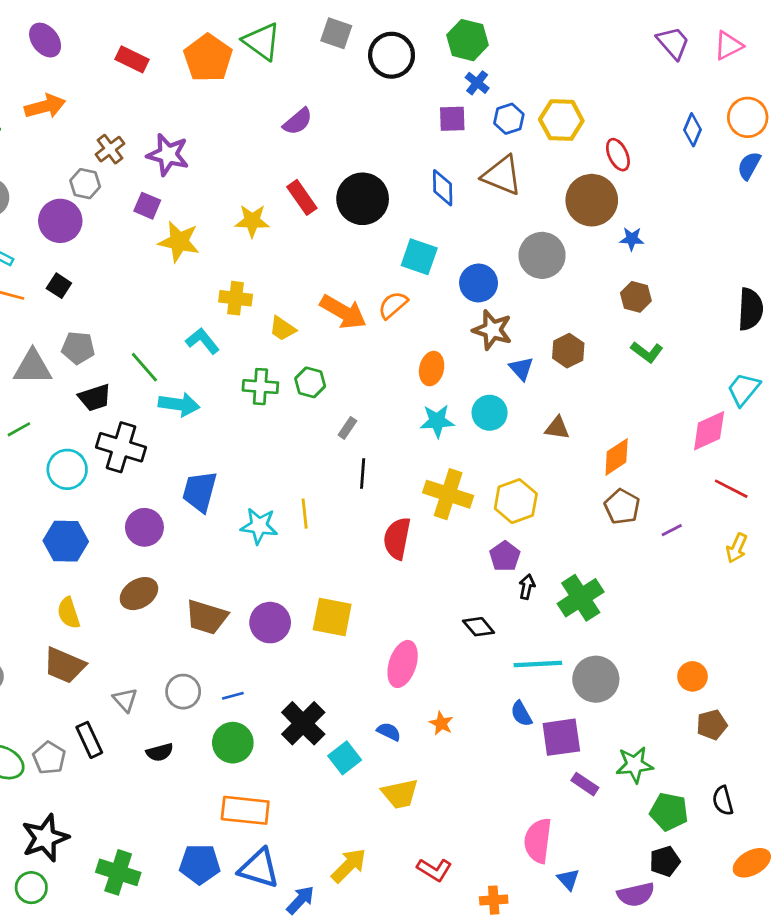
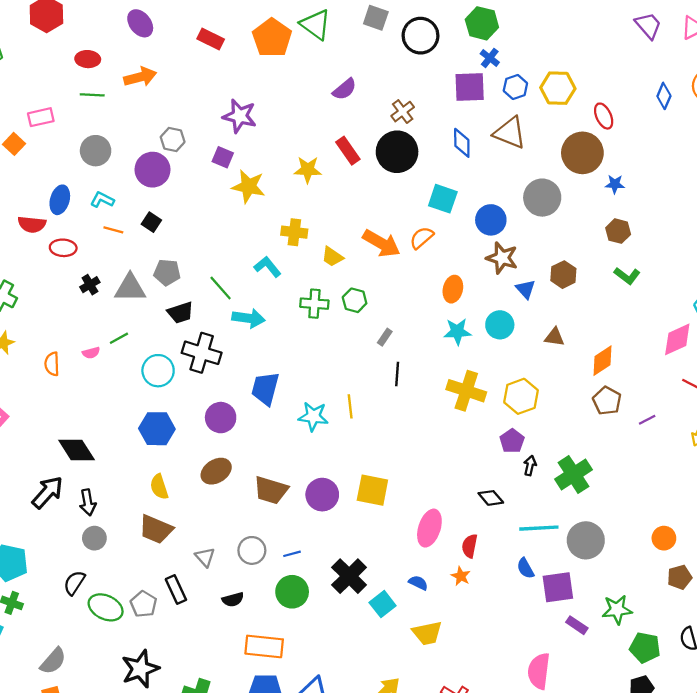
purple square: (452, 119) -> (470, 87), size x1.4
brown cross: (110, 149) -> (403, 112), moved
red semicircle: (397, 538) -> (470, 546), moved, size x0.7
orange rectangle: (245, 810) -> (264, 646), moved

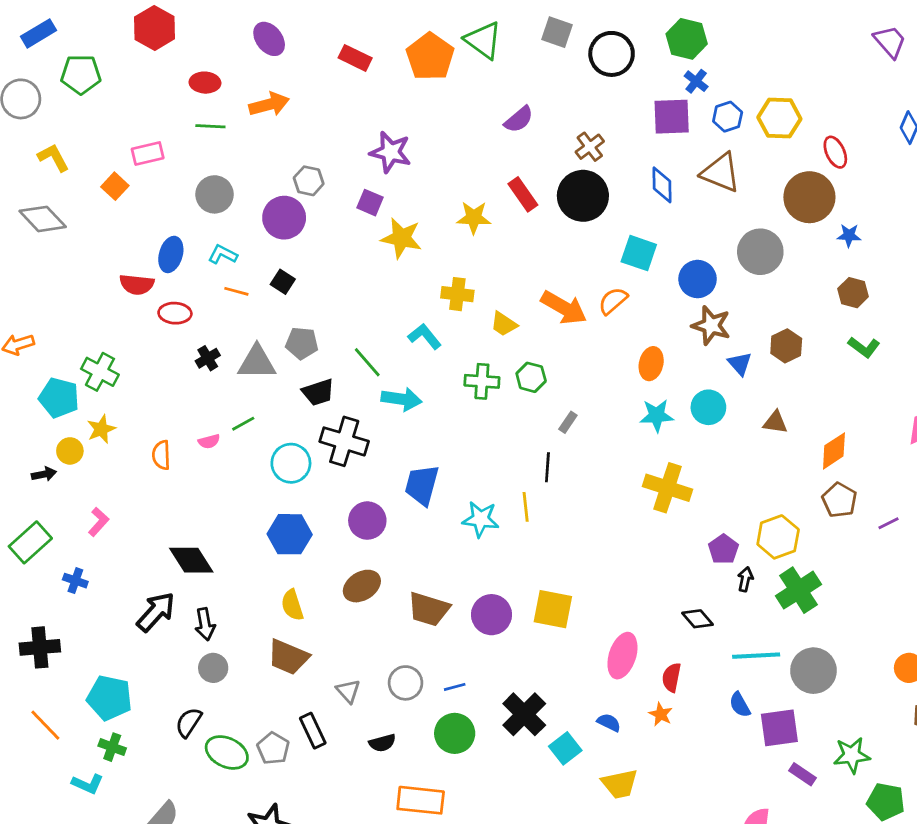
black line: (397, 374) -> (547, 467), moved
yellow hexagon: (521, 396) -> (778, 537), moved

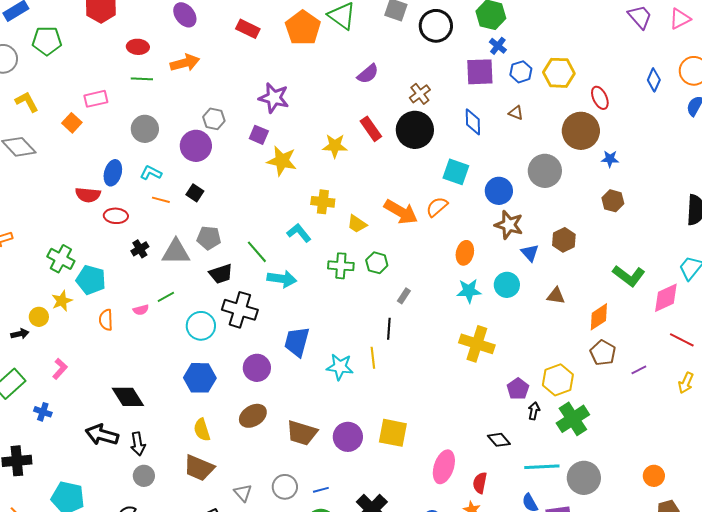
brown triangle: (721, 173) -> (516, 113), size x0.5
green L-shape: (864, 347) -> (629, 276), moved, size x1.4
cyan pentagon: (59, 398) -> (91, 280), moved
black arrow: (156, 612) -> (102, 435), turned -116

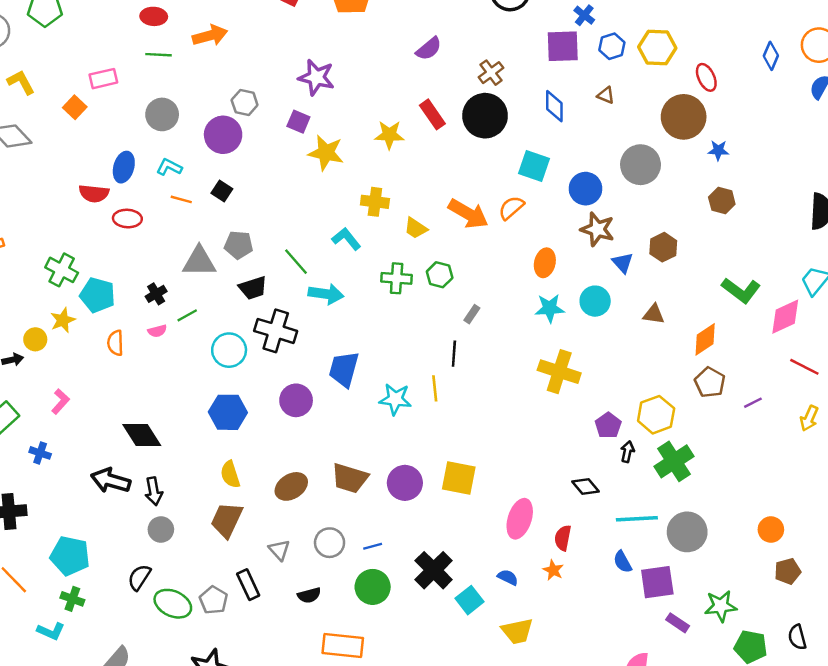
black cross: (140, 249) -> (156, 294), moved
brown ellipse: (253, 416) -> (291, 486), moved
brown trapezoid: (199, 468) -> (227, 520), turned 92

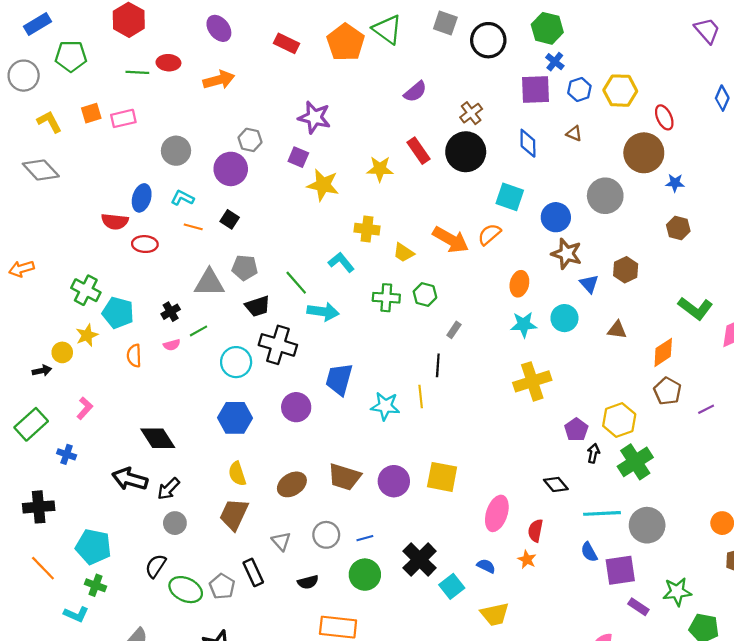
green line: (158, 55) -> (137, 72), moved
orange square: (75, 107) -> (91, 113), moved, turned 30
yellow cross: (559, 372) -> (532, 381), turned -36
black arrow: (154, 491) -> (168, 489), turned 55

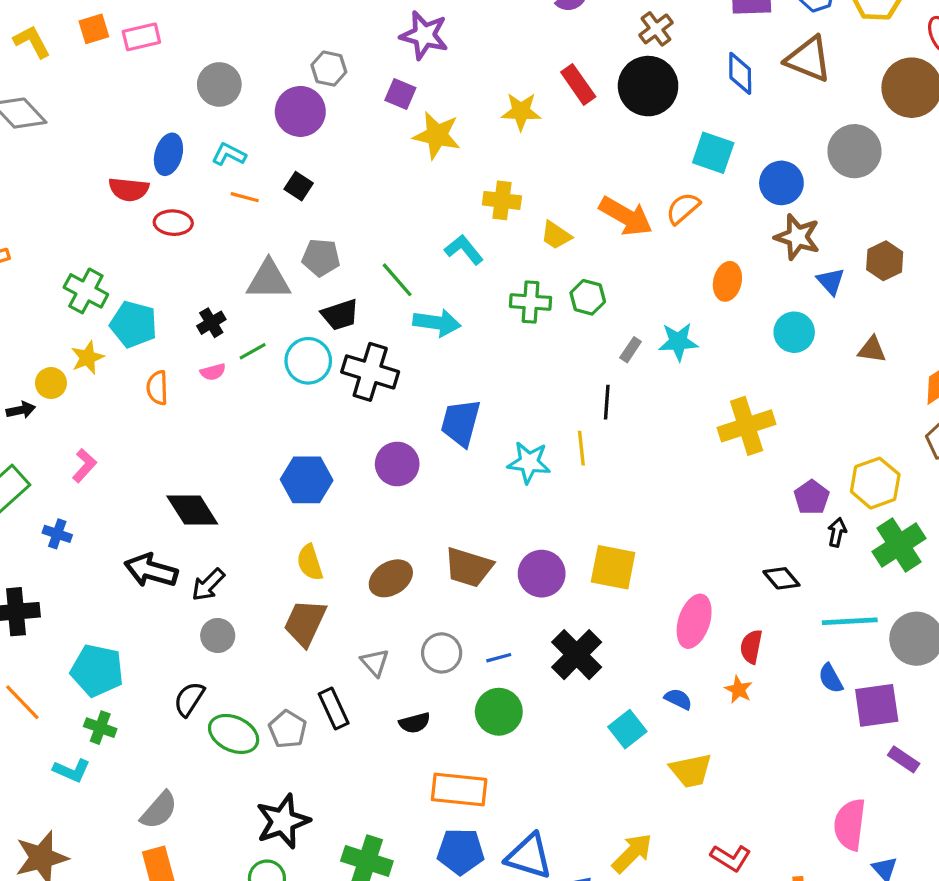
brown triangle: (574, 134) -> (808, 59), size x2.0
cyan star: (524, 325) -> (678, 342), moved
cyan circle: (236, 362) -> (308, 361), moved
black cross: (420, 560) -> (577, 655), moved

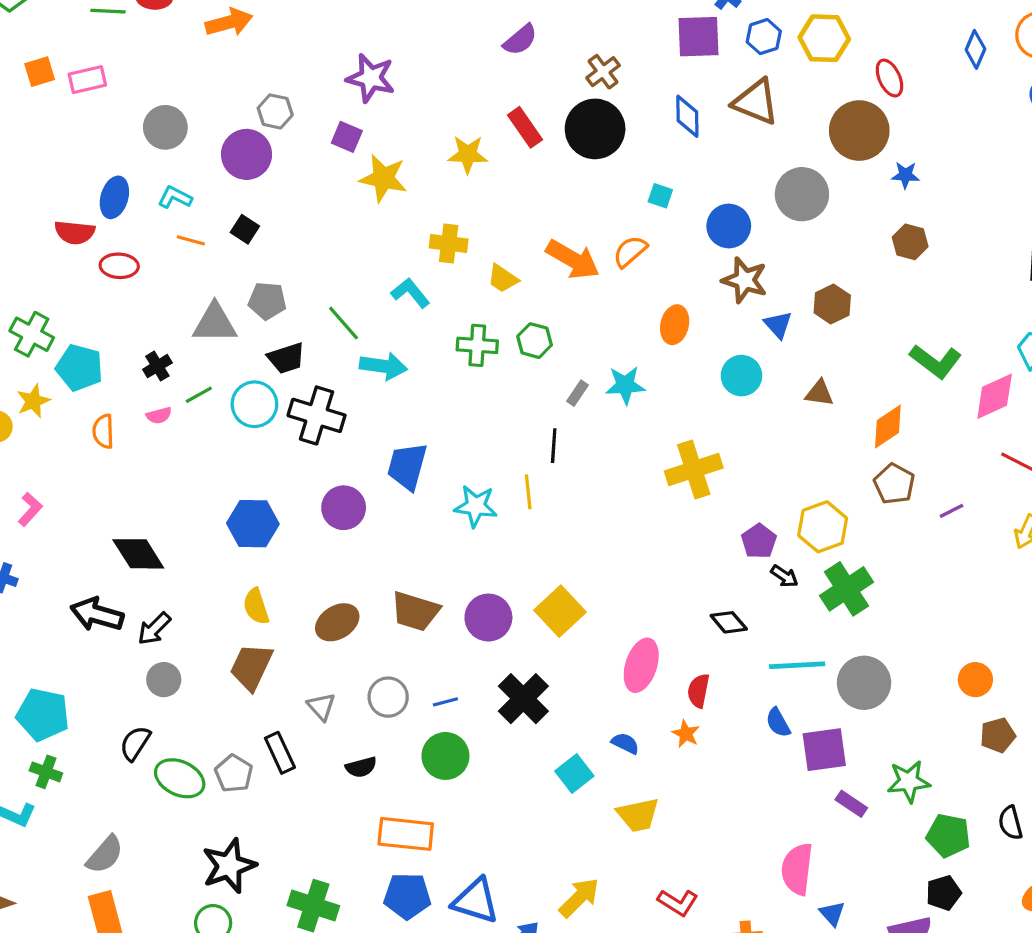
cyan square: (713, 153) -> (660, 196), size x0.6
black arrow: (837, 532) -> (784, 576), turned 112
yellow square: (613, 567) -> (560, 611), turned 36

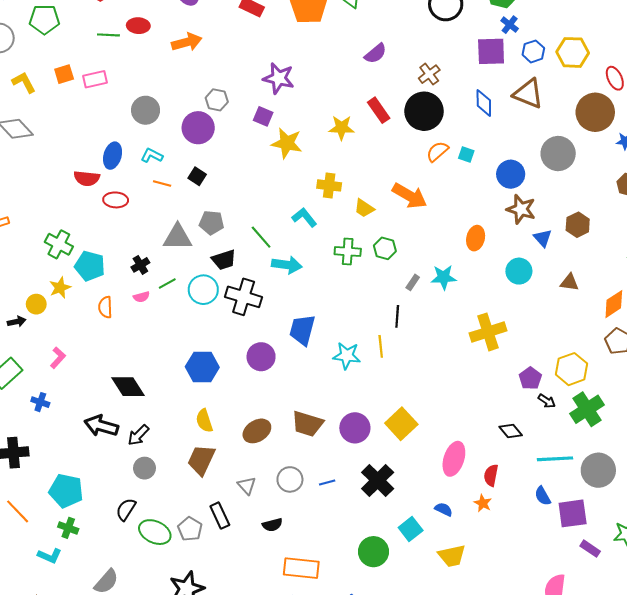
orange semicircle: (630, 251) -> (437, 151), moved
green circle: (445, 756) -> (373, 552), moved

